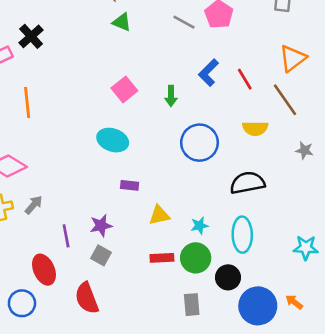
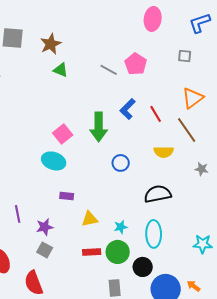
pink square: (124, 89) -> (63, 134), moved
green arrow: (171, 96) -> (99, 127), size x1.8
blue circle: (199, 143) -> (121, 163), size x0.6
purple line: (66, 236) -> (18, 214), moved

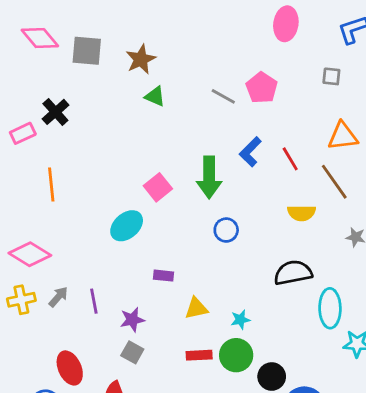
orange triangle: (193, 98) -> (343, 136), turned 30
cyan ellipse: (54, 161) -> (127, 226), moved, turned -60
blue circle: (121, 163) -> (226, 230), moved
cyan ellipse: (154, 234) -> (330, 308), moved

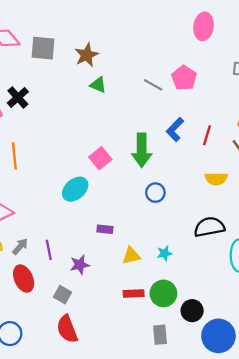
red line: (290, 159) -> (207, 135), turned 48
cyan star: (240, 320) -> (165, 253), moved
gray square: (132, 352) -> (63, 295), moved
red ellipse: (70, 368) -> (24, 279), moved

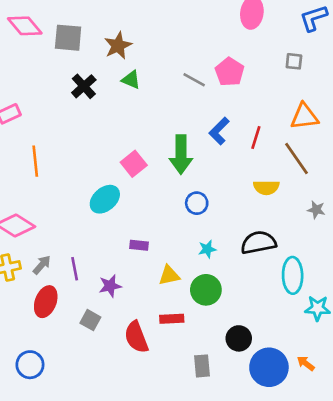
black cross: (18, 97) -> (84, 86), moved
cyan star: (165, 253) -> (207, 249), moved
red ellipse: (24, 279) -> (46, 302), turned 45
green circle: (163, 293) -> (206, 290), moved
red semicircle: (67, 329) -> (136, 337), moved

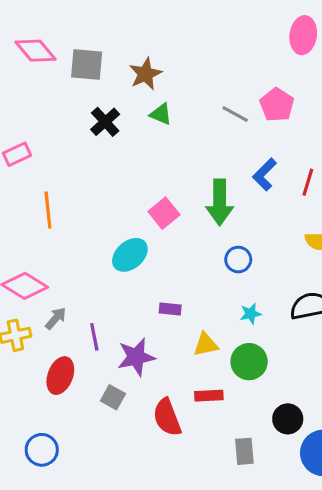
gray arrow: (42, 265) -> (56, 318), moved
purple star: (110, 286) -> (136, 357), size x1.4

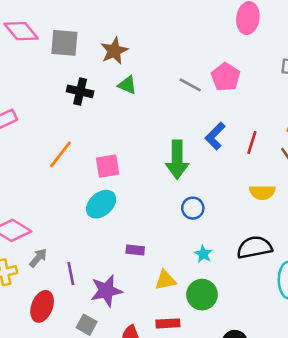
black cross: (105, 122) -> (80, 91), turned -35
orange line: (48, 210) -> (60, 154), moved, turned 44
pink square: (164, 213) -> (108, 166), moved, turned 30
cyan star: (251, 314) -> (203, 254), turned -30

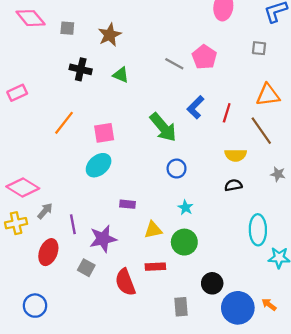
gray square: (64, 43) -> (67, 28), size x0.6
green triangle: (127, 85) -> (121, 75), moved
green arrow: (177, 160) -> (163, 127), turned -40
black semicircle: (254, 247) -> (233, 185), moved, size x0.6

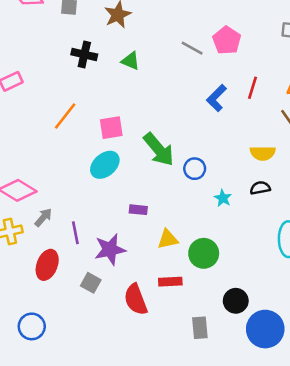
red line: (227, 113) -> (252, 88), moved
green arrow: (163, 127) -> (159, 149), moved
cyan star: (185, 208) -> (223, 198), moved

